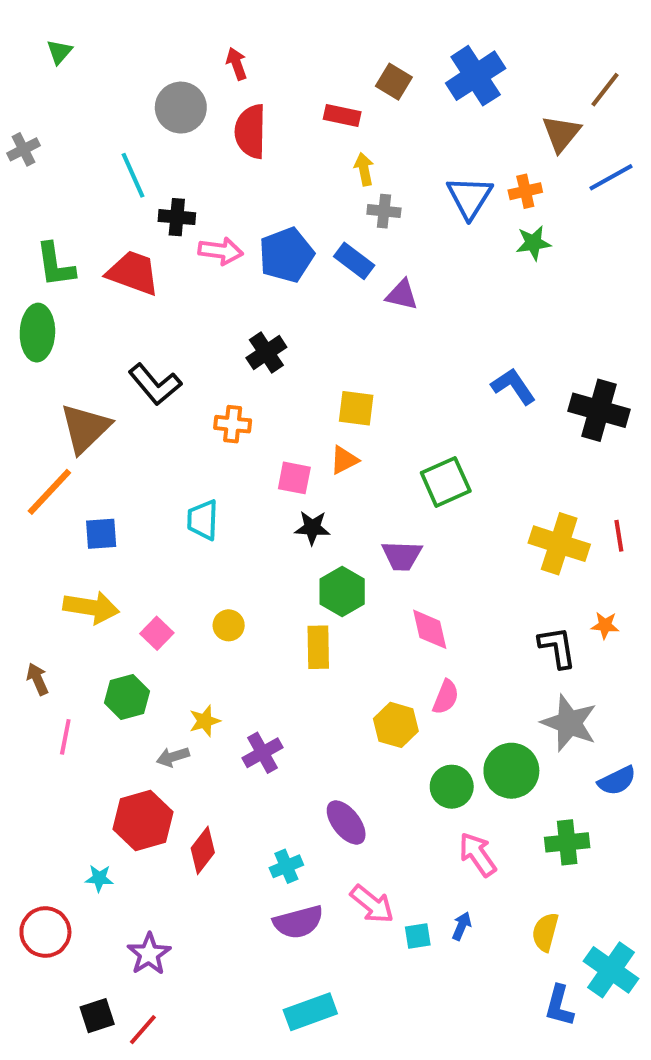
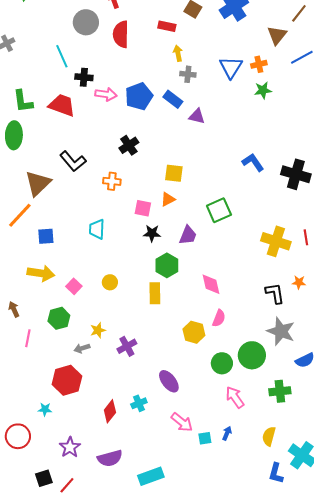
purple trapezoid: (402, 556) -> (188, 235), moved, turned -70
red diamond: (203, 850) -> (110, 411), moved
purple semicircle: (298, 922) -> (110, 458), moved

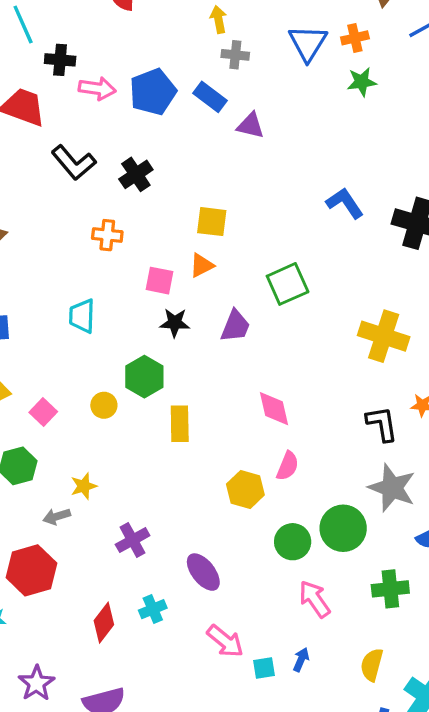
black L-shape: (73, 161) -> (74, 163), moved
green hexagon: (167, 265) -> (144, 377), moved
purple cross: (127, 346) -> (133, 540), moved

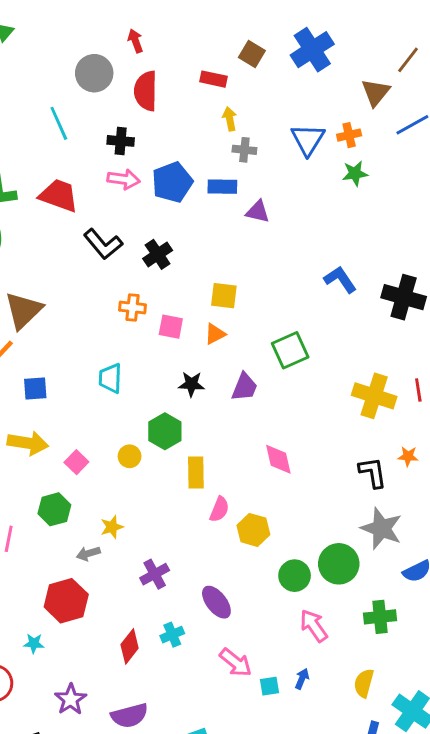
black cross: (60, 60) -> (121, 141), moved
blue rectangle: (210, 97) -> (222, 187), turned -36
pink square: (160, 281) -> (171, 327), moved
pink semicircle: (288, 466) -> (219, 509), moved

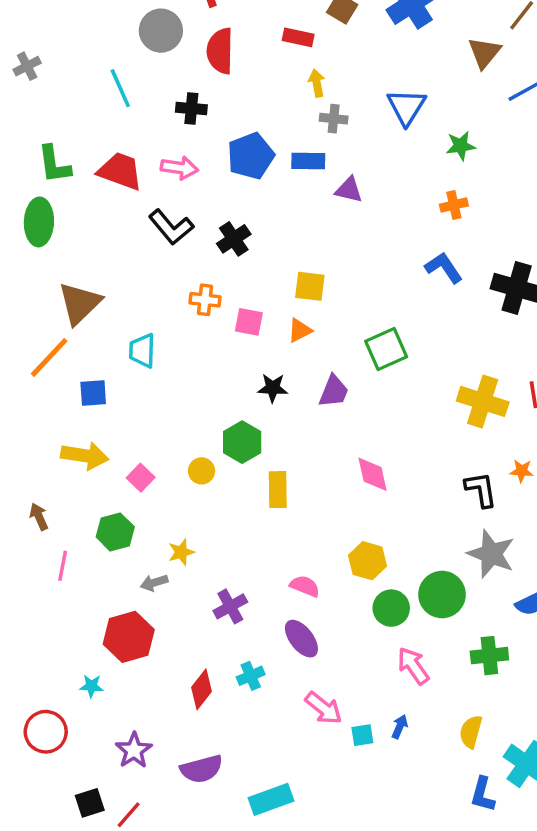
orange cross: (349, 135) -> (454, 205), moved
pink arrow: (124, 179) -> (180, 168), moved
cyan trapezoid: (110, 378) -> (142, 351), moved
pink semicircle: (219, 509) -> (305, 586), moved, turned -90
yellow hexagon: (253, 530) -> (368, 561), moved

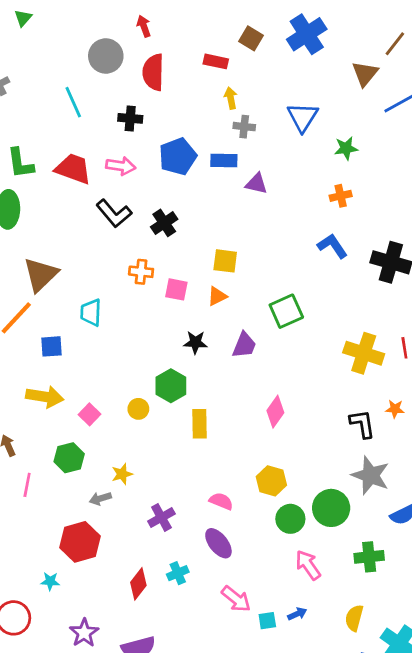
pink diamond: (373, 474) -> (275, 412), turned 48
blue arrow: (400, 727) -> (297, 614), turned 42

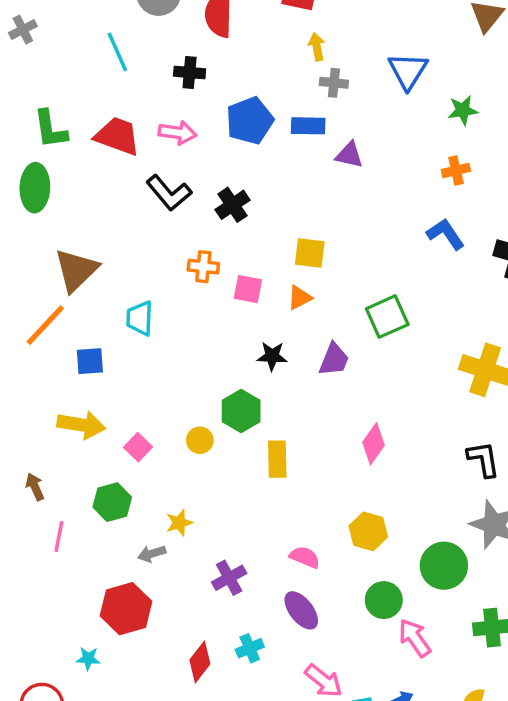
green circle: (290, 519) -> (384, 600), moved

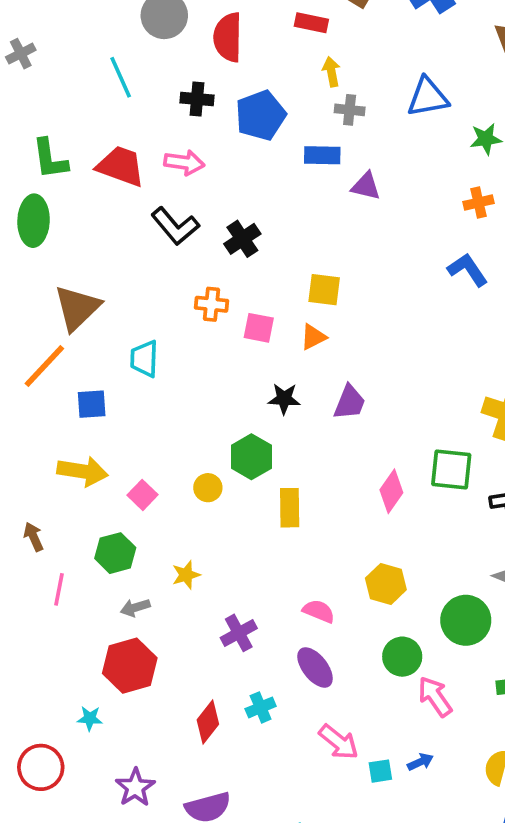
blue triangle: (408, 71) -> (428, 97), turned 48
blue pentagon: (250, 121) -> (261, 115), moved
green square: (387, 317) -> (451, 470), moved, turned 30
gray arrow: (152, 554) -> (135, 608), moved

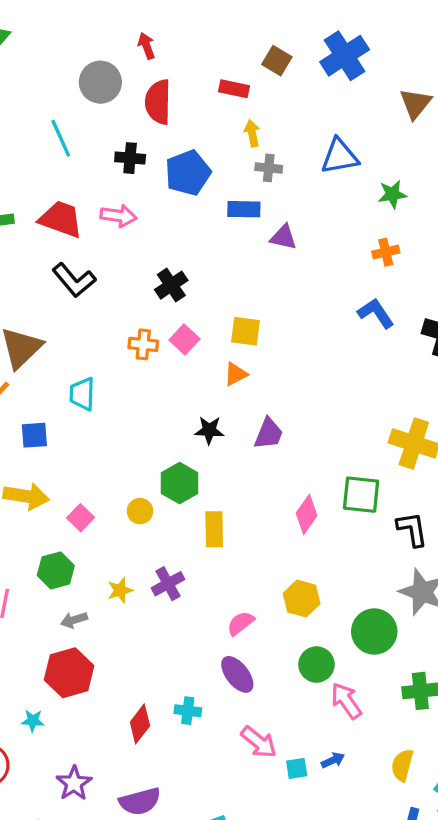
black L-shape: (175, 226) -> (74, 280), moved
pink square: (259, 328) -> (185, 340), moved, turned 32
pink semicircle: (319, 611) -> (241, 623), turned -60
purple cross: (239, 633) -> (168, 584), moved
cyan cross: (261, 707) -> (188, 711), turned 30

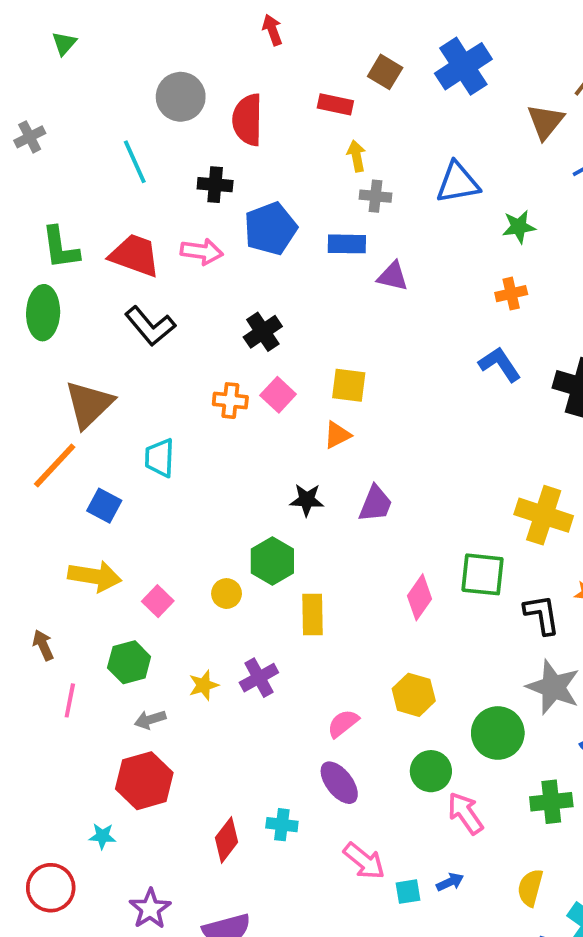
red arrow: (147, 46) -> (272, 30), moved
blue pentagon: (188, 173) -> (270, 229), moved
blue square: (34, 435) -> (104, 506), turned 32

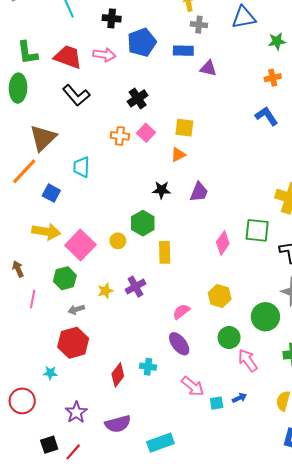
pink square: (158, 601) -> (80, 245), size x1.8

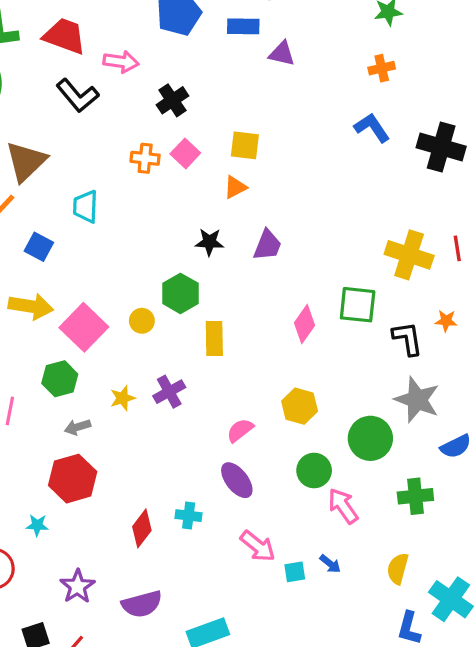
pink arrow: (104, 55) -> (121, 62), moved
blue arrow: (239, 398) -> (330, 564), turned 64

